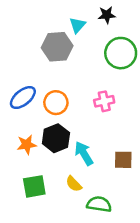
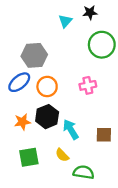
gray hexagon: (57, 47) -> (34, 55), moved

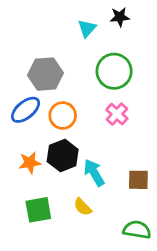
green circle: (102, 45) -> (114, 71), moved
pink cross: (88, 85) -> (117, 114), turned -35
green semicircle: (84, 172) -> (137, 230), moved

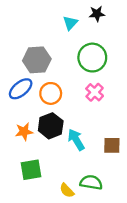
yellow semicircle: (83, 207) -> (67, 191), moved
green semicircle: (137, 230) -> (91, 182), moved

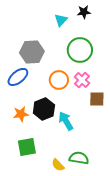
orange circle: (51, 93) -> (59, 80), moved
brown square: (112, 145) -> (97, 99), moved

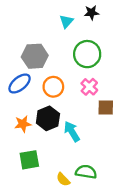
orange circle: (59, 80) -> (53, 87), moved

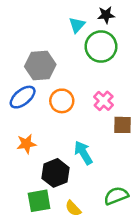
green circle: (87, 54) -> (101, 47), moved
black hexagon: (48, 118) -> (55, 173), moved
green square: (29, 160) -> (39, 201), moved
green semicircle: (86, 172) -> (116, 196), moved, turned -30

